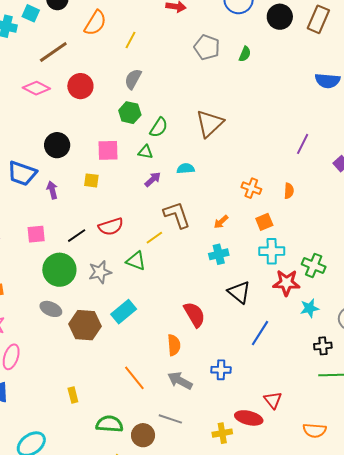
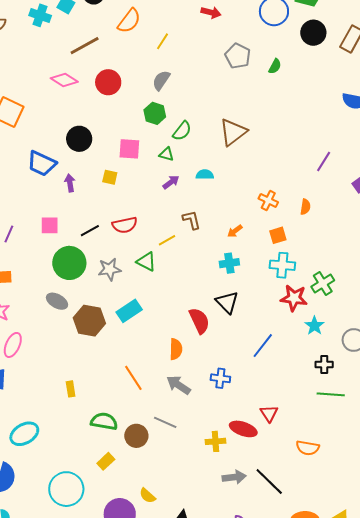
brown L-shape: (177, 215) -> (192, 220), size x0.7
green cross: (314, 265) -> (323, 284), turned 30
black triangle: (239, 292) -> (227, 302), moved
cyan star: (310, 308) -> (314, 326), turned -30

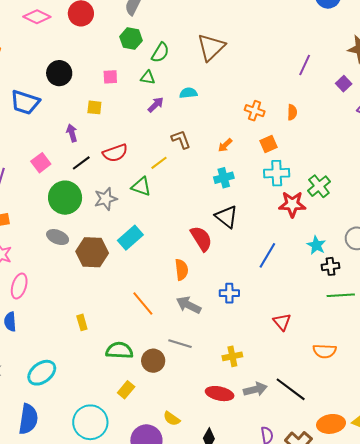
pink square: (129, 149) -> (110, 77), size x0.7
purple arrow: (70, 183) -> (72, 133), moved
pink square: (50, 225) -> (41, 163), turned -30
cyan star: (314, 326) -> (316, 245), moved
red ellipse: (243, 429) -> (220, 394), moved

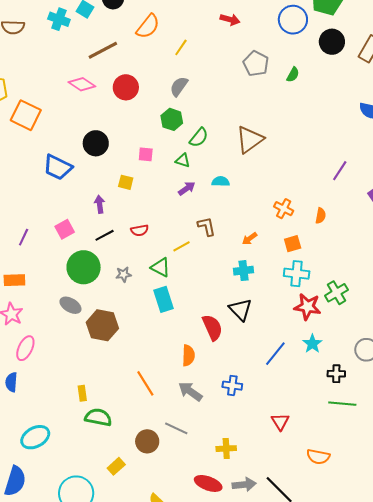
red semicircle: (115, 153) -> (140, 230), size x0.7
gray star: (106, 199) -> (124, 274), size x0.7
cyan rectangle: (130, 238) -> (163, 299), moved, turned -75
cyan star: (316, 245) -> (312, 344), moved
green semicircle: (119, 350) -> (98, 417), moved

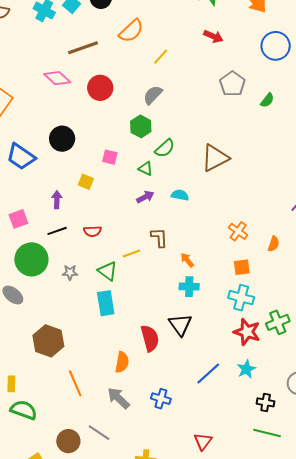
orange arrow: (250, 239) -> (187, 260), moved, turned 77
brown hexagon: (102, 325) -> (48, 341), moved

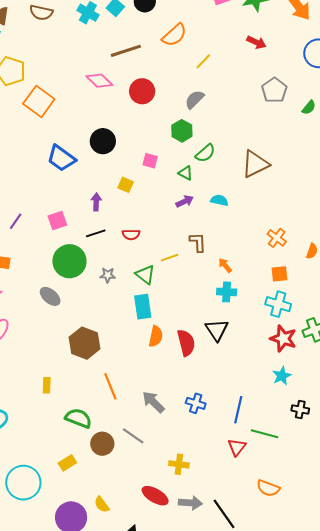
orange semicircle: (122, 362) -> (156, 336), moved
blue line: (208, 373) -> (238, 410), moved, turned -36
green semicircle: (24, 410) -> (78, 418), moved
green line: (267, 433) -> (265, 434), moved

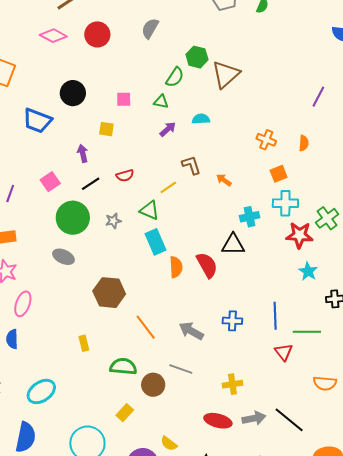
green hexagon: (182, 131) -> (197, 57), moved
cyan cross: (227, 292) -> (250, 217), moved
black triangle: (217, 330) -> (233, 244), turned -40

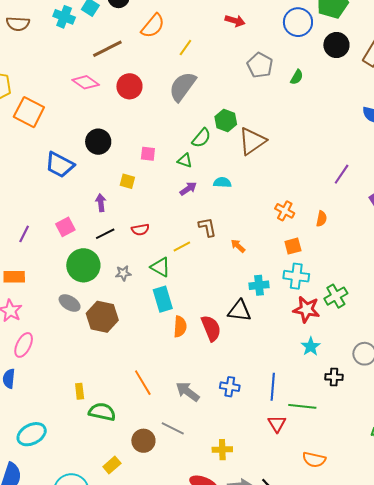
gray semicircle: (150, 28) -> (183, 87), size x1.5
brown hexagon: (109, 293) -> (102, 317), moved
green semicircle: (123, 367) -> (102, 412), moved

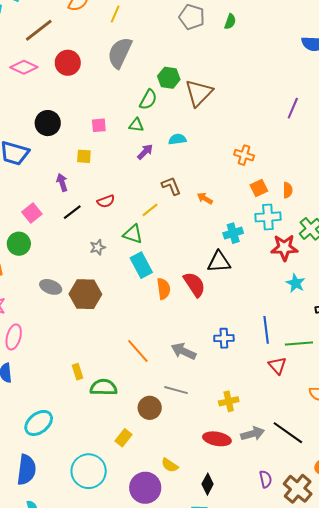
orange semicircle: (322, 219) -> (288, 190), moved
green circle: (83, 265) -> (19, 244), moved, size x0.7

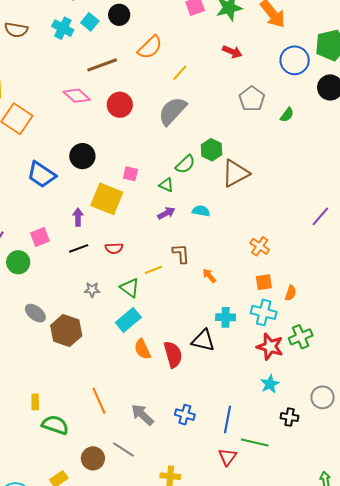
yellow square: (84, 156) -> (107, 199), size x2.0
cyan rectangle: (141, 265) -> (128, 320), turned 60
orange semicircle: (164, 289) -> (142, 349), turned 145

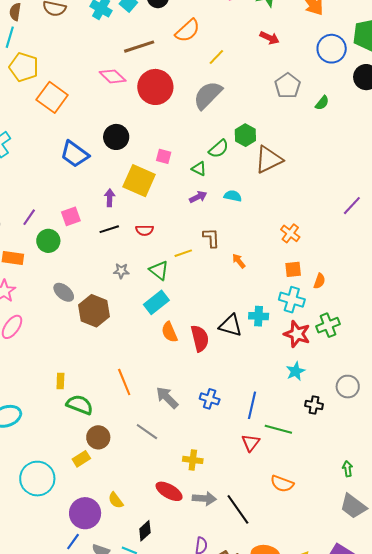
red circle: (120, 105) -> (155, 87), size x1.4
cyan cross: (226, 317) -> (259, 316), moved
brown circle: (93, 458) -> (98, 437), moved

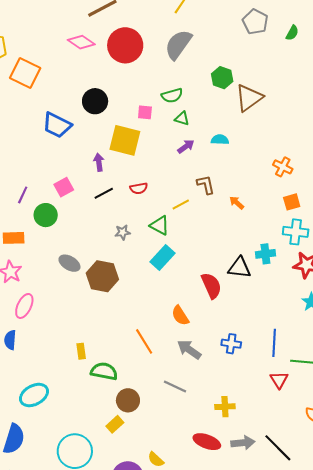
green semicircle: (219, 149) -> (172, 95), moved, turned 35
orange semicircle: (169, 332) -> (180, 316), moved

